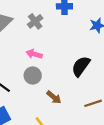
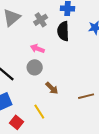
black semicircle: (81, 66) -> (63, 31), moved, turned -42

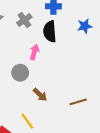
pink arrow: (37, 49) -> (34, 52), moved, turned 88

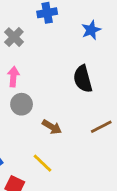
black semicircle: (50, 31) -> (83, 79), moved
pink arrow: (34, 52) -> (13, 77), moved

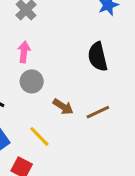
brown line: (101, 127) -> (98, 112), moved
yellow line: (42, 163) -> (39, 136), moved

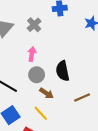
black semicircle: (98, 57) -> (63, 71), moved
brown arrow: (63, 107) -> (46, 93), moved

